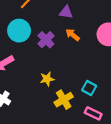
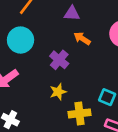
purple cross: (46, 40) -> (59, 60), moved
yellow cross: (64, 100) -> (80, 113), turned 30

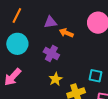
purple triangle: (72, 13) -> (50, 22), moved

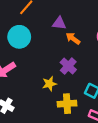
purple cross: (51, 53) -> (68, 66), moved

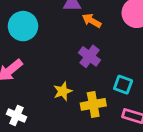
yellow star: (49, 84) -> (63, 91), moved

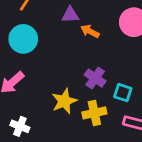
purple cross: (90, 56) -> (95, 78), moved
yellow star: (63, 91) -> (64, 101), size x1.4

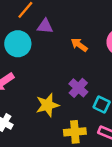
purple triangle: (70, 15) -> (45, 26), moved
yellow cross: (94, 113) -> (75, 132), moved

